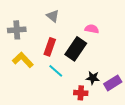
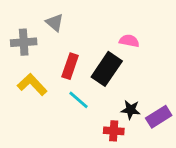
gray triangle: (53, 16) -> (55, 23), moved

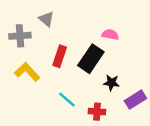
cyan line: (79, 100) -> (67, 100), moved
black star: (131, 110) -> (111, 83), moved

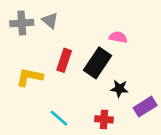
gray cross: (20, 36) -> (22, 23), moved
yellow L-shape: (27, 72) -> (29, 77), turned -35
cyan line: (67, 100) -> (59, 118), moved

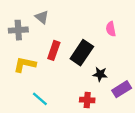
gray cross: (22, 23) -> (18, 30), moved
pink semicircle: (118, 37) -> (111, 29), moved, turned -112
cyan line: (59, 118) -> (40, 99), moved

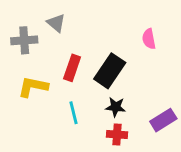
black star: (100, 74) -> (116, 107), moved
cyan line: (40, 99) -> (74, 113), moved, turned 35

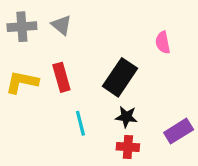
gray cross: (24, 40) -> (22, 27), moved
red rectangle: (72, 68) -> (61, 77), moved, turned -35
yellow L-shape: (33, 87) -> (22, 82), moved

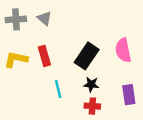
pink semicircle: (163, 42) -> (123, 50), moved, size x1.5
purple rectangle: (179, 131) -> (129, 95), turned -66

